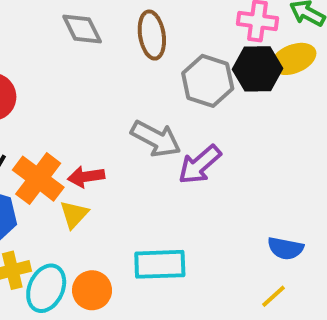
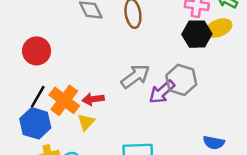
gray hexagon: (208, 81) -> (181, 80), moved
gray arrow: (156, 139) -> (135, 76), turned -64

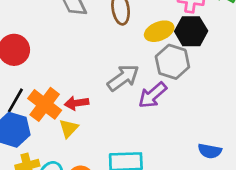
yellow ellipse: (219, 28) -> (159, 31), moved
gray hexagon: (181, 80) -> (172, 62), moved

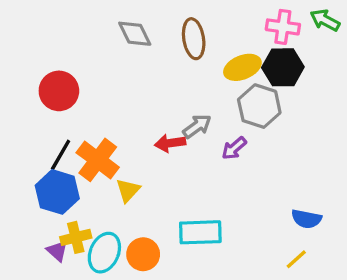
gray arrow: (123, 78) -> (197, 126), size x0.7
purple arrow: (152, 95) -> (234, 148), size x0.7
red arrow: (77, 103) -> (170, 143), moved

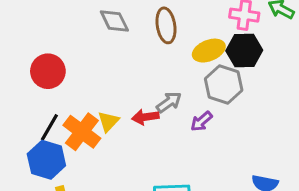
yellow triangle: (128, 190) -> (108, 121), moved

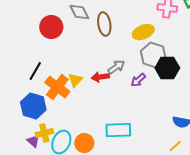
brown ellipse: (166, 25) -> (104, 24), moved
black hexagon: (244, 51) -> (167, 68), moved
red circle: (48, 71) -> (51, 27), moved
black line: (49, 127) -> (35, 71), moved

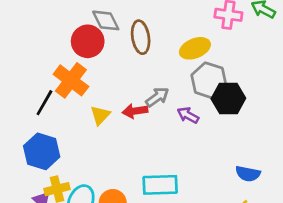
red circle: (51, 27) -> (88, 41), moved
purple arrow: (138, 80) -> (188, 115), turned 70
orange cross: (57, 87) -> (71, 80), moved

